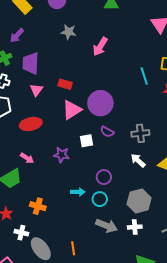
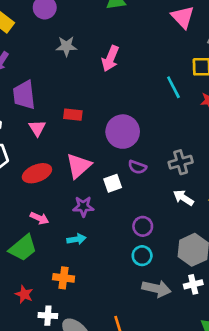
pink triangle: (72, 110) -> (79, 166), moved
cyan arrow: (78, 192) -> (76, 239), moved

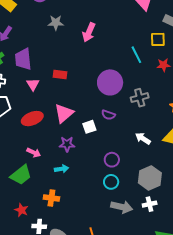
purple circle: (123, 132) -> (110, 82), moved
gray cross: (181, 162) -> (140, 98), moved

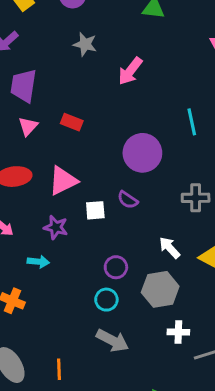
gray cross: (140, 98) -> (196, 198), moved
gray hexagon: (150, 178) -> (160, 289), moved
white cross: (150, 204) -> (178, 332), moved

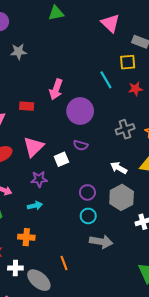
pink arrow: (130, 71) -> (56, 89), moved
orange line: (59, 369) -> (64, 263), moved

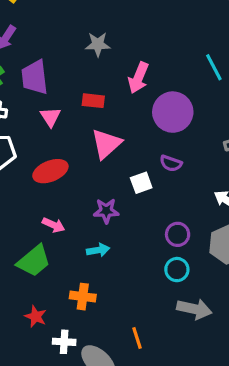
gray star: (19, 52) -> (98, 44), moved
pink triangle: (34, 147) -> (106, 144), moved

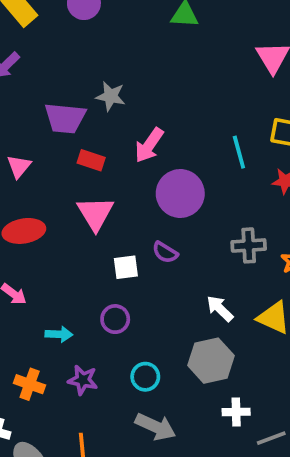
purple trapezoid: (35, 77) -> (65, 118), moved, turned -90
pink triangle: (50, 117) -> (19, 166), moved
pink triangle: (106, 144) -> (95, 213), turned -32
purple star: (106, 211) -> (83, 380), moved
purple circle: (178, 234) -> (115, 319), moved

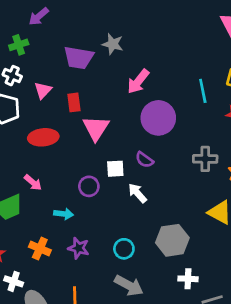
red rectangle: (91, 160) -> (74, 102), moved, turned 60
white arrow: (220, 309) -> (137, 193), moved
purple circle: (115, 319) -> (89, 186), moved

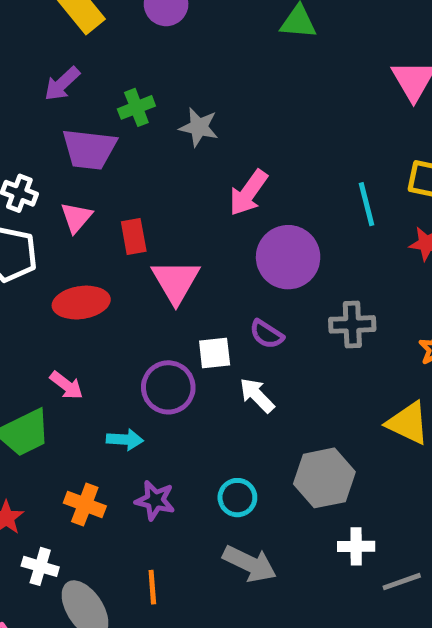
green cross: (19, 45) -> (136, 107), moved
purple trapezoid: (79, 58) -> (89, 149), moved
gray cross: (205, 159) -> (352, 324), moved
purple circle: (89, 186) -> (168, 387), size x1.4

